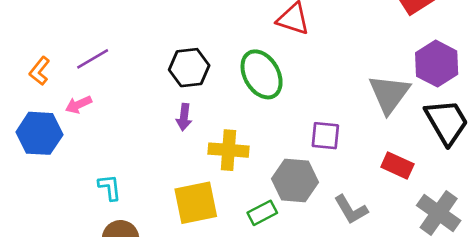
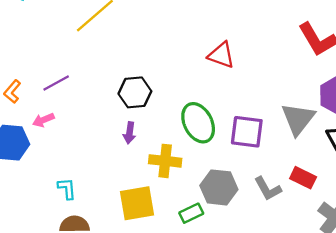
green ellipse: (262, 74) -> (198, 123), moved
purple square: (325, 136) -> (247, 132), moved, size x1.4
gray L-shape: (351, 210) -> (268, 189), moved

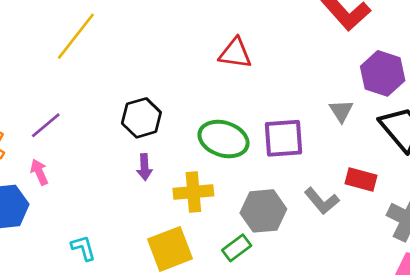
gray triangle: (298, 119) -> (341, 111), size x0.6
pink arrow: (43, 120) -> (39, 172), turned 100
green ellipse: (198, 123) -> (224, 139), turned -33

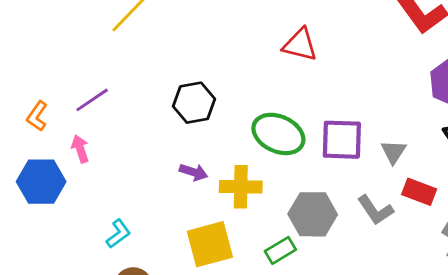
gray triangle: (341, 111) -> (393, 152), moved
purple arrow: (144, 167) -> (194, 172), moved, turned -75
cyan L-shape: (83, 248) -> (118, 234), turned 64

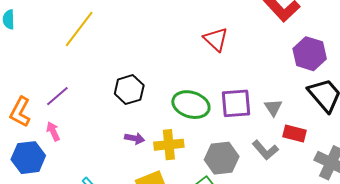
red triangle: (300, 45) -> (216, 39), moved, turned 36
orange L-shape: (37, 116) -> (20, 112), size x1.4

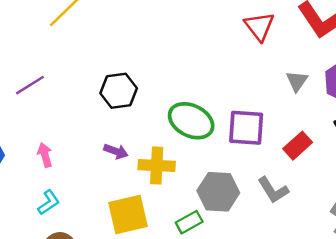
red triangle: (216, 39) -> (259, 26), moved
gray triangle: (273, 108) -> (297, 81), moved
pink arrow: (53, 131) -> (45, 155), moved
red rectangle: (295, 134) -> (298, 146), moved, turned -65

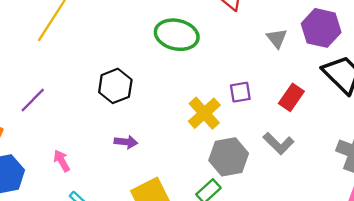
green ellipse: (191, 121) -> (177, 35), moved
purple square: (246, 128) -> (240, 92), size x0.6
yellow cross: (157, 165) -> (204, 113), moved, turned -32

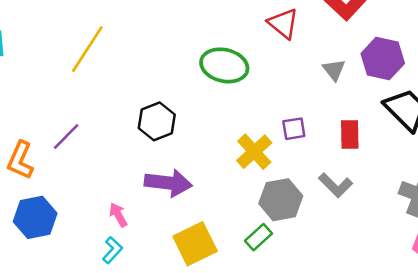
red rectangle: (291, 97) -> (350, 135), turned -36
purple arrow: (126, 142) -> (168, 183), size x1.8
pink arrow: (62, 161) -> (118, 215), moved

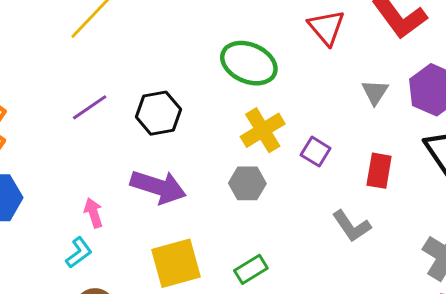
purple square: (294, 129) -> (316, 152), turned 30
purple line: (66, 137) -> (90, 107), moved
yellow cross: (254, 152) -> (263, 130), moved
gray hexagon: (281, 200) -> (247, 183), moved, size x0.7

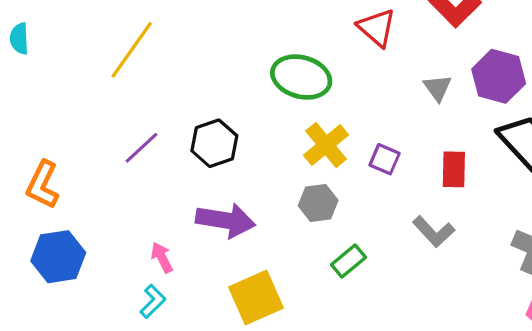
green rectangle: (251, 269) -> (348, 261), moved

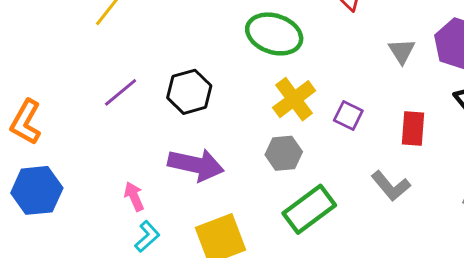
green rectangle: (348, 261) -> (309, 209), size x1.6
cyan L-shape: (153, 301) -> (147, 236), moved

